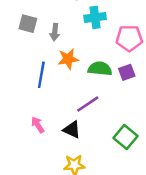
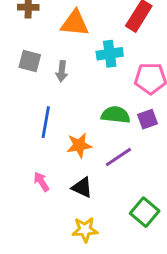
orange star: (68, 59) -> (79, 145), moved
purple line: (88, 104) -> (118, 157), moved
green square: (126, 137) -> (145, 212), moved

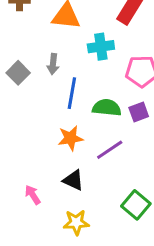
gray square: (30, 61) -> (18, 73), moved, turned 30
blue line: (46, 122) -> (72, 93), moved
pink arrow: (41, 182) -> (33, 195), moved

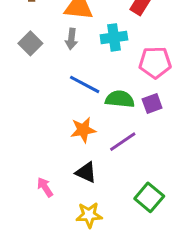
gray arrow: (53, 64) -> (71, 39), moved
gray square: (18, 73) -> (30, 43), moved
blue line: (72, 93) -> (85, 84), turned -72

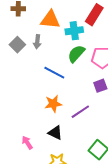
cyan cross: (114, 37) -> (74, 31), moved
gray arrow: (71, 39) -> (37, 42), moved
green semicircle: (120, 99) -> (76, 54), moved, turned -54

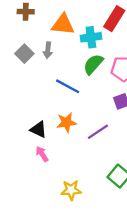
black triangle: (55, 133) -> (38, 129), moved
pink arrow: (27, 143) -> (42, 154), moved

